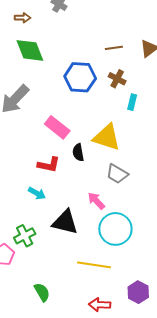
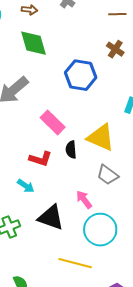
brown line: (114, 48) -> (117, 14), moved
brown cross: (117, 79) -> (115, 49), moved

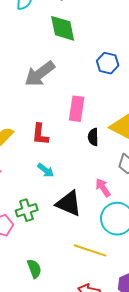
blue hexagon: (81, 75) -> (108, 63), size x0.7
pink rectangle: (53, 122) -> (77, 109), turned 50
red L-shape: (40, 159) -> (40, 134), moved, turned 75

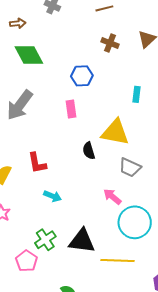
pink rectangle: (77, 109) -> (71, 109), moved, size x0.7
black triangle: (69, 203) -> (82, 241), moved

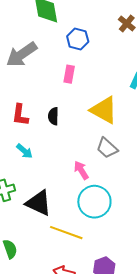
blue hexagon: (82, 76) -> (78, 39), moved
black semicircle: (89, 151) -> (53, 116), moved

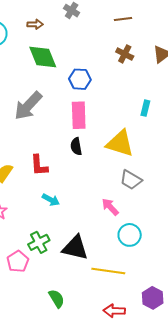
pink rectangle: (69, 74) -> (79, 115), size x1.5
black semicircle: (53, 116) -> (76, 146), moved
cyan circle: (94, 202) -> (130, 235), size x0.7

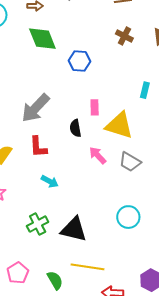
gray arrow: (28, 106) -> (35, 108), moved
pink rectangle: (79, 115) -> (95, 107), moved, size x0.6
pink arrow: (110, 207) -> (98, 155), moved
pink pentagon: (18, 261) -> (18, 273), moved
yellow line: (108, 271) -> (87, 267), moved

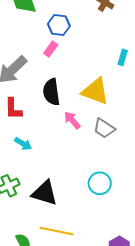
pink rectangle: (95, 107) -> (51, 49), moved, turned 35
black semicircle: (75, 128) -> (51, 92), size x1.5

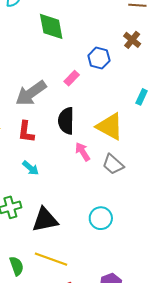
blue hexagon: (59, 25) -> (99, 58), moved
black triangle: (45, 193) -> (45, 220), turned -36

